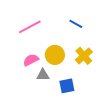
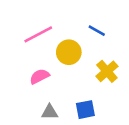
yellow circle: (55, 55) -> (69, 52), moved
gray triangle: (43, 75) -> (50, 112), moved

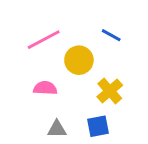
yellow cross: (107, 71) -> (110, 91), moved
pink semicircle: (39, 76) -> (45, 88), turned 30

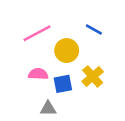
blue square: (98, 126) -> (63, 84), moved

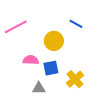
pink line: (37, 33) -> (16, 27), moved
yellow cross: (93, 76) -> (75, 79), moved

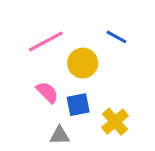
pink line: (16, 27) -> (46, 42), moved
pink semicircle: (31, 60) -> (47, 92), turned 42

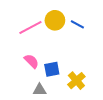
yellow circle: (83, 63) -> (55, 20), moved

